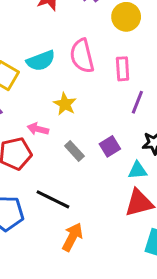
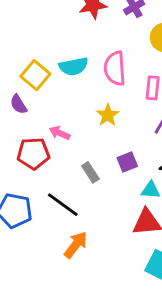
yellow star: (65, 104) -> (108, 115), moved
gray rectangle: (74, 151) -> (90, 172), moved

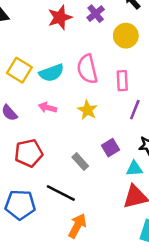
yellow square: (35, 75) -> (19, 70), moved
pink arrow: (60, 133) -> (48, 108), moved

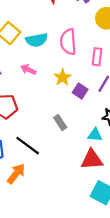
purple square: (111, 148) -> (80, 91), moved, turned -35
gray rectangle: (80, 162) -> (60, 122), moved
orange arrow: (77, 226) -> (16, 174), moved

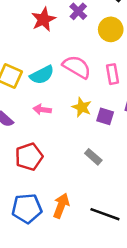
pink semicircle: (68, 42) -> (77, 67), turned 140
black line: (28, 146) -> (105, 214), moved
orange arrow: (16, 174) -> (61, 206), moved

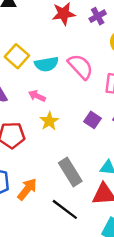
yellow star: (82, 107) -> (49, 121), moved
gray rectangle: (93, 157) -> (70, 172), moved, size x1.6

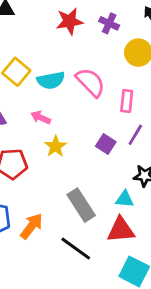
purple cross: (98, 16) -> (109, 23), turned -35

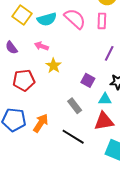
pink rectangle: (127, 101) -> (102, 21), moved
purple square: (106, 144) -> (88, 80), moved
gray rectangle: (81, 205) -> (75, 106), size x0.7

